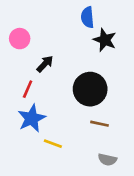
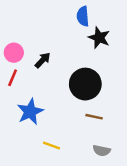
pink circle: (20, 39) -> (14, 53), moved
red line: (28, 89) -> (13, 78), moved
yellow line: (53, 144) -> (51, 146), moved

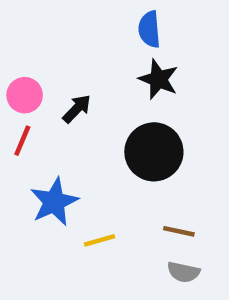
black star: (99, 38) -> (158, 79), moved
brown line: (94, 117) -> (179, 231), moved
yellow line: (51, 146) -> (99, 240), moved, turned -36

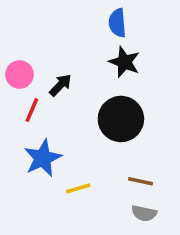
red line: (22, 141) -> (32, 110), moved

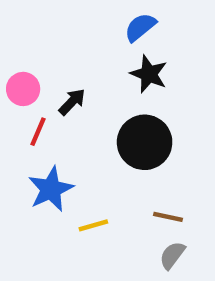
blue semicircle: (117, 23) -> (140, 27), turned 56
gray semicircle: (144, 213) -> (172, 255), turned 115

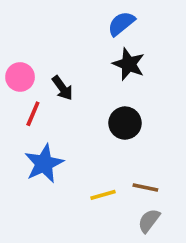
black arrow: (72, 102) -> (62, 88), turned 100
black circle: (145, 142) -> (125, 123), size x0.7
yellow line: (93, 225) -> (103, 195), moved

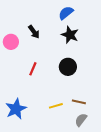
black arrow: (62, 88) -> (34, 32), moved
red line: (33, 114) -> (33, 69), moved
blue star: (44, 164) -> (16, 109), moved

